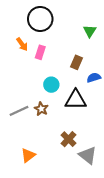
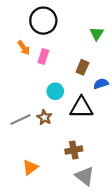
brown cross: (68, 139) -> (74, 150), turned 35
gray triangle: (88, 155) -> (85, 176), moved

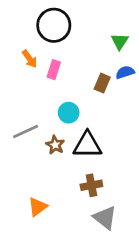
blue semicircle: (101, 84) -> (125, 72), moved
black triangle: (81, 108) -> (87, 145), moved
gray line: (20, 120) -> (26, 131), moved

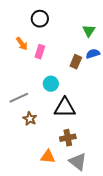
black circle: (54, 25) -> (40, 19), size x0.7
brown star: (55, 145) -> (30, 119), moved
orange triangle: (38, 207) -> (48, 157), moved, turned 42

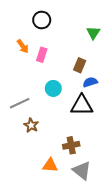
blue semicircle: (93, 54) -> (90, 82), moved
black triangle: (65, 108) -> (82, 105), moved

